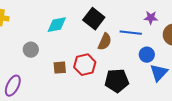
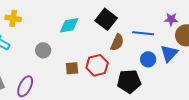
purple star: (151, 18) -> (171, 19), moved
blue circle: (147, 55) -> (148, 59), moved
blue triangle: (159, 73) -> (169, 53), moved

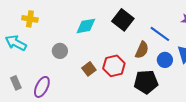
blue line: (143, 33) -> (160, 34), turned 30
brown semicircle: (117, 42) -> (142, 50), moved
brown square: (72, 68) -> (89, 69), turned -32

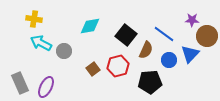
black square: (123, 20) -> (126, 35), moved
cyan arrow: (16, 43) -> (41, 43), moved
gray rectangle: (16, 83) -> (20, 83), size x1.5

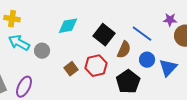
blue triangle: (190, 54) -> (168, 68), moved
black pentagon: (150, 82) -> (128, 82), turned -30

